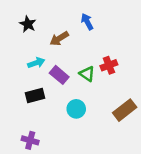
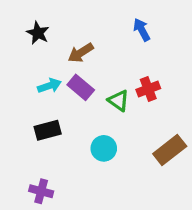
blue arrow: (87, 22) -> (142, 30), moved
purple rectangle: (59, 75) -> (81, 87), moved

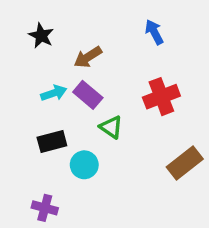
red cross: (148, 89) -> (161, 97), size x1.4
green triangle: (119, 101) -> (111, 127), moved
cyan circle: (104, 148) -> (84, 165), moved

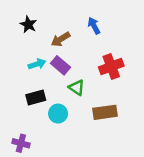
blue arrow: (154, 32) -> (94, 26), moved
brown rectangle: (185, 163) -> (105, 112), moved, turned 30
purple cross: (45, 208) -> (21, 143), moved

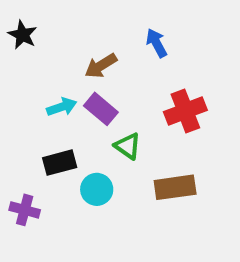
black star: (28, 24) -> (23, 35), moved
purple cross: (21, 143) -> (25, 210), moved

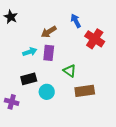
purple rectangle: (101, 109) -> (49, 53), turned 56
red cross: (185, 111) -> (95, 39), moved, turned -36
green triangle: (128, 146) -> (70, 71), moved

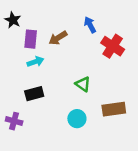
purple rectangle: (49, 53) -> (31, 39), moved
brown rectangle: (85, 91) -> (114, 109), moved
cyan circle: (47, 92) -> (77, 119), moved

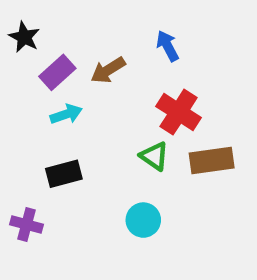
purple rectangle: (31, 39) -> (57, 72), turned 42
red cross: (113, 46) -> (179, 112), moved
brown rectangle: (114, 109) -> (212, 161), moved

